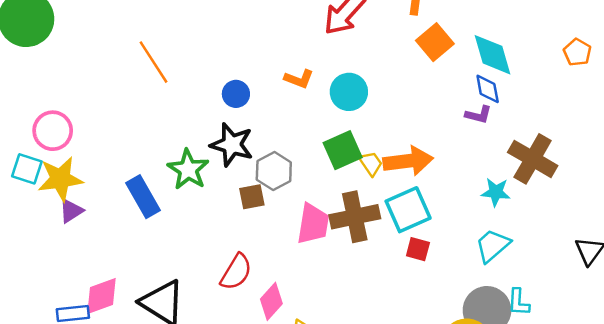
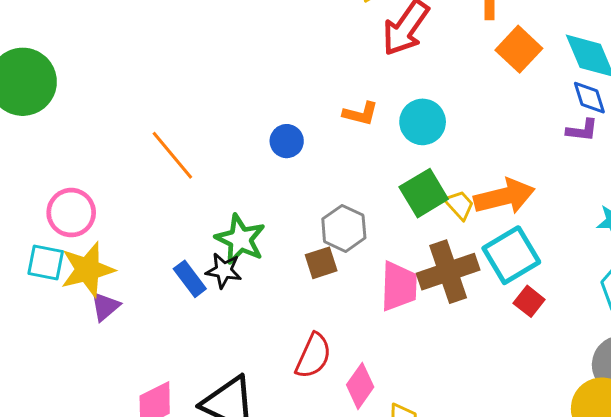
orange line: (154, 62) -> (172, 155), moved
black star: (232, 145) -> (224, 271), moved, size x0.7
blue rectangle: (143, 197) -> (190, 279), size x0.7
red square: (418, 249) -> (529, 301), turned 30

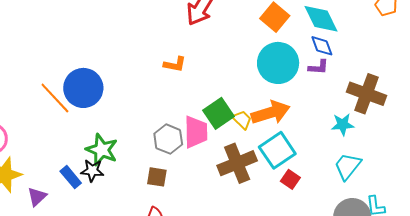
cyan circle: (423, 122) -> (278, 63), moved, size x1.4
blue circle: (287, 141) -> (83, 88), moved, size x1.8
brown square: (321, 263) -> (157, 177), moved, turned 30
pink trapezoid: (399, 286) -> (196, 132), moved
purple triangle: (105, 306) -> (37, 197), moved

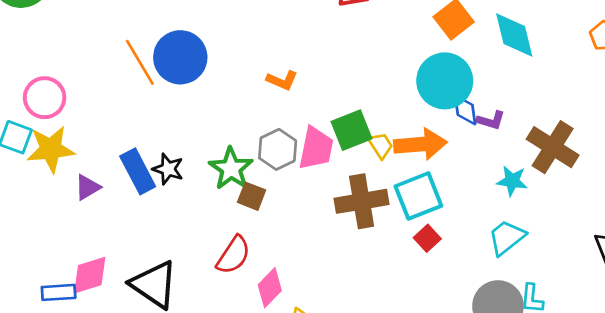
blue diamond: (322, 46) -> (465, 110), moved
orange L-shape: (175, 64) -> (282, 80), moved
purple L-shape: (318, 67) -> (491, 120), moved
green star: (102, 150) -> (231, 169), moved
blue rectangle: (71, 177) -> (138, 171), size x1.4

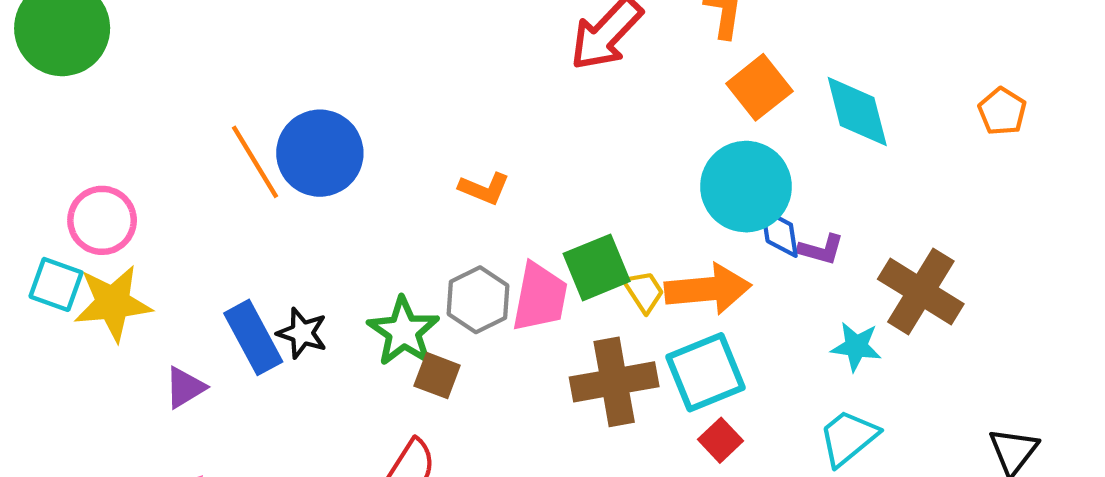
purple triangle: (88, 187) -> (185, 388), moved

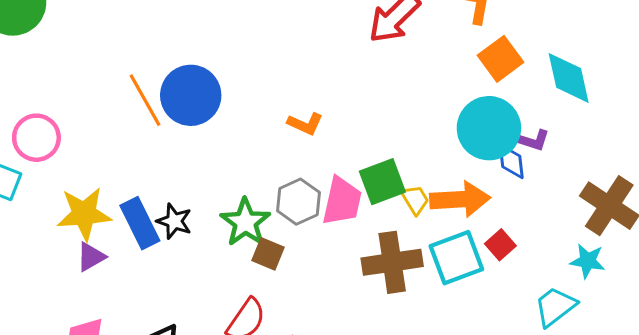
purple L-shape: (821, 249) -> (533, 140), moved
yellow star: (113, 303) -> (84, 214), moved
cyan star: (856, 346) -> (588, 261), moved
red square: (720, 440) -> (500, 245), moved

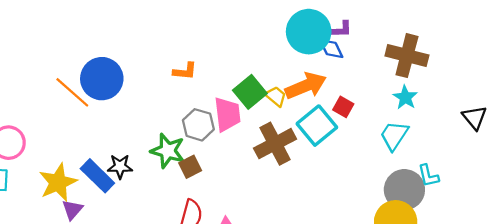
brown square: (268, 254) -> (190, 167), turned -30
cyan star: (588, 261) -> (405, 97), turned -30

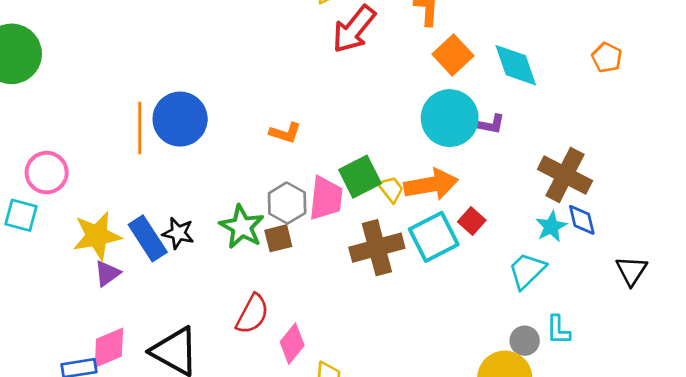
blue diamond: (331, 49) -> (582, 220), moved
orange line: (72, 92) -> (140, 128), turned 36
brown square: (190, 167) -> (278, 238), moved
gray circle: (404, 190) -> (525, 341), size x0.6

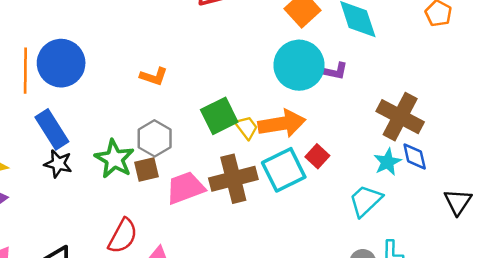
pink trapezoid: (326, 198) -> (185, 188), moved, turned -117
blue rectangle: (148, 238) -> (52, 129), moved

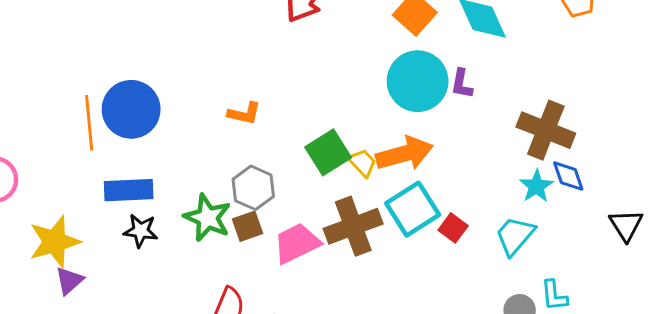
purple L-shape: (335, 71) -> (462, 84), turned 95
blue rectangle: (52, 129) -> (129, 190), turned -54
red square: (317, 156) -> (453, 228), moved

